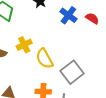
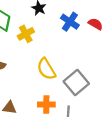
yellow cross: (24, 45) -> (26, 34), moved

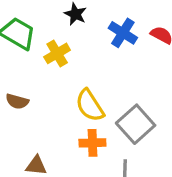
orange cross: (46, 105) -> (92, 143), moved

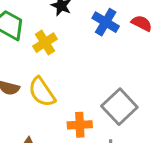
yellow semicircle: (90, 105) -> (42, 92), moved

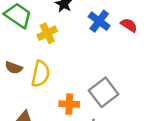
yellow semicircle: (42, 92) -> (41, 74), turned -140

